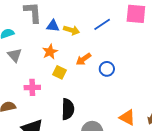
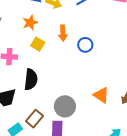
orange arrow: (83, 59) -> (63, 33), turned -63
black semicircle: (68, 109) -> (31, 79), moved

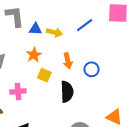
black semicircle: (31, 79) -> (67, 92), moved

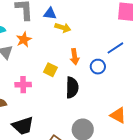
blue line: (85, 25) -> (115, 48), moved
blue triangle: (35, 29) -> (50, 14), moved
orange star: (34, 55) -> (24, 40), moved

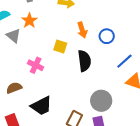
blue line: (115, 48) -> (124, 61), moved
pink cross: (23, 85) -> (36, 65), turned 35

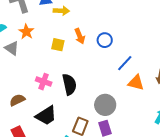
yellow square: (60, 46) -> (58, 45), moved
black semicircle: (84, 61) -> (69, 84), moved
pink cross: (36, 65) -> (44, 82), moved

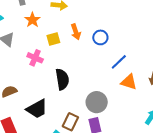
orange star: (26, 32) -> (32, 20), moved
yellow square: (58, 45) -> (53, 39), turned -32
pink cross: (44, 82) -> (35, 58), moved

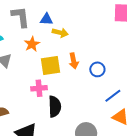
yellow square: (53, 39) -> (51, 65), size x1.5
pink cross: (35, 58) -> (39, 88), moved, turned -35

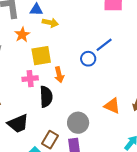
orange arrow: (74, 61) -> (59, 75), moved
blue line: (113, 96) -> (104, 45), moved

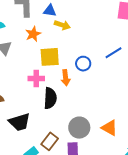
blue circle: (88, 59) -> (83, 64), moved
orange triangle: (112, 106) -> (109, 128), moved

